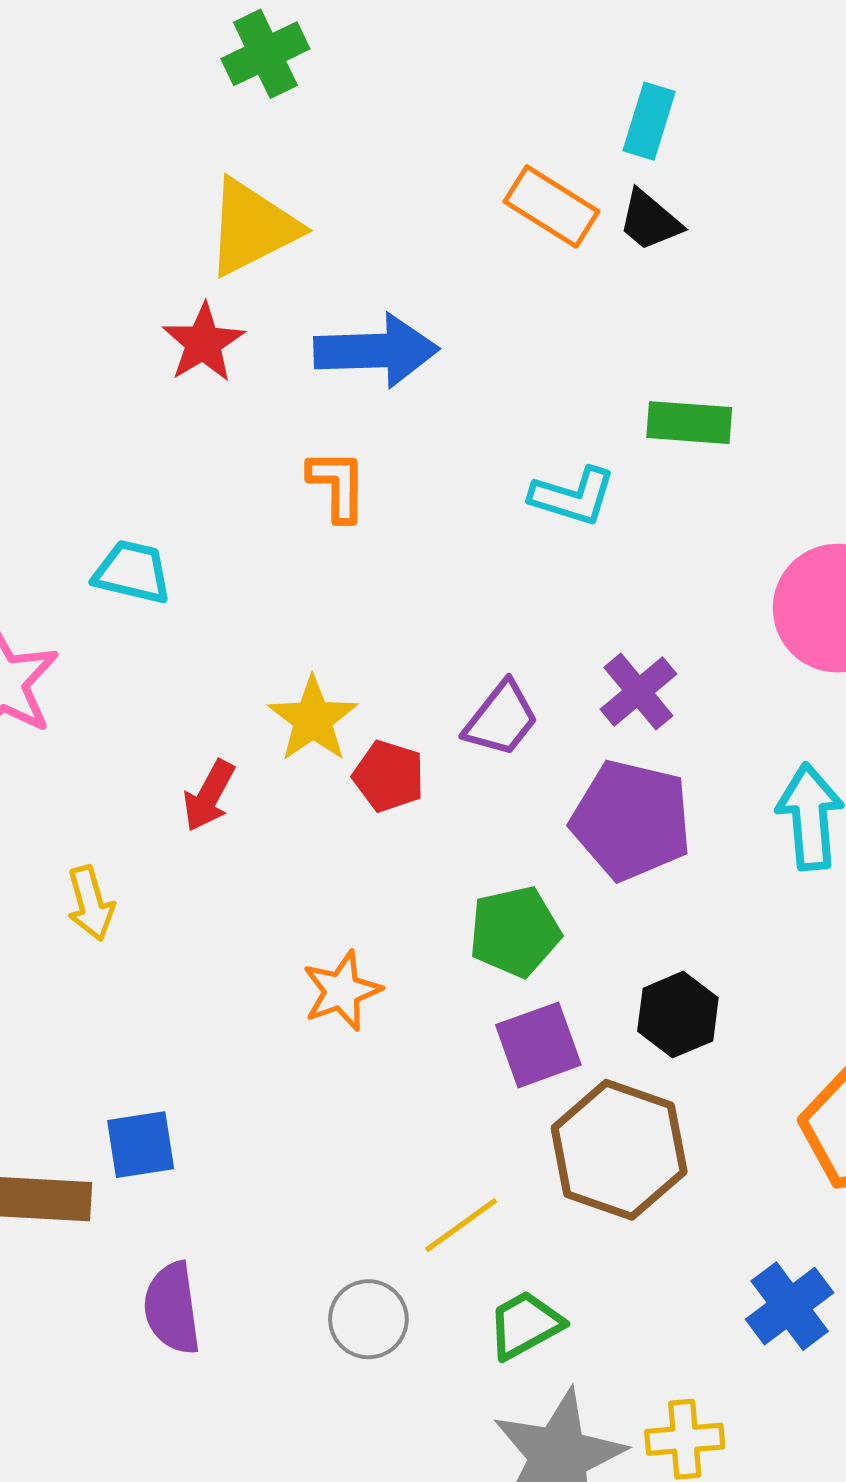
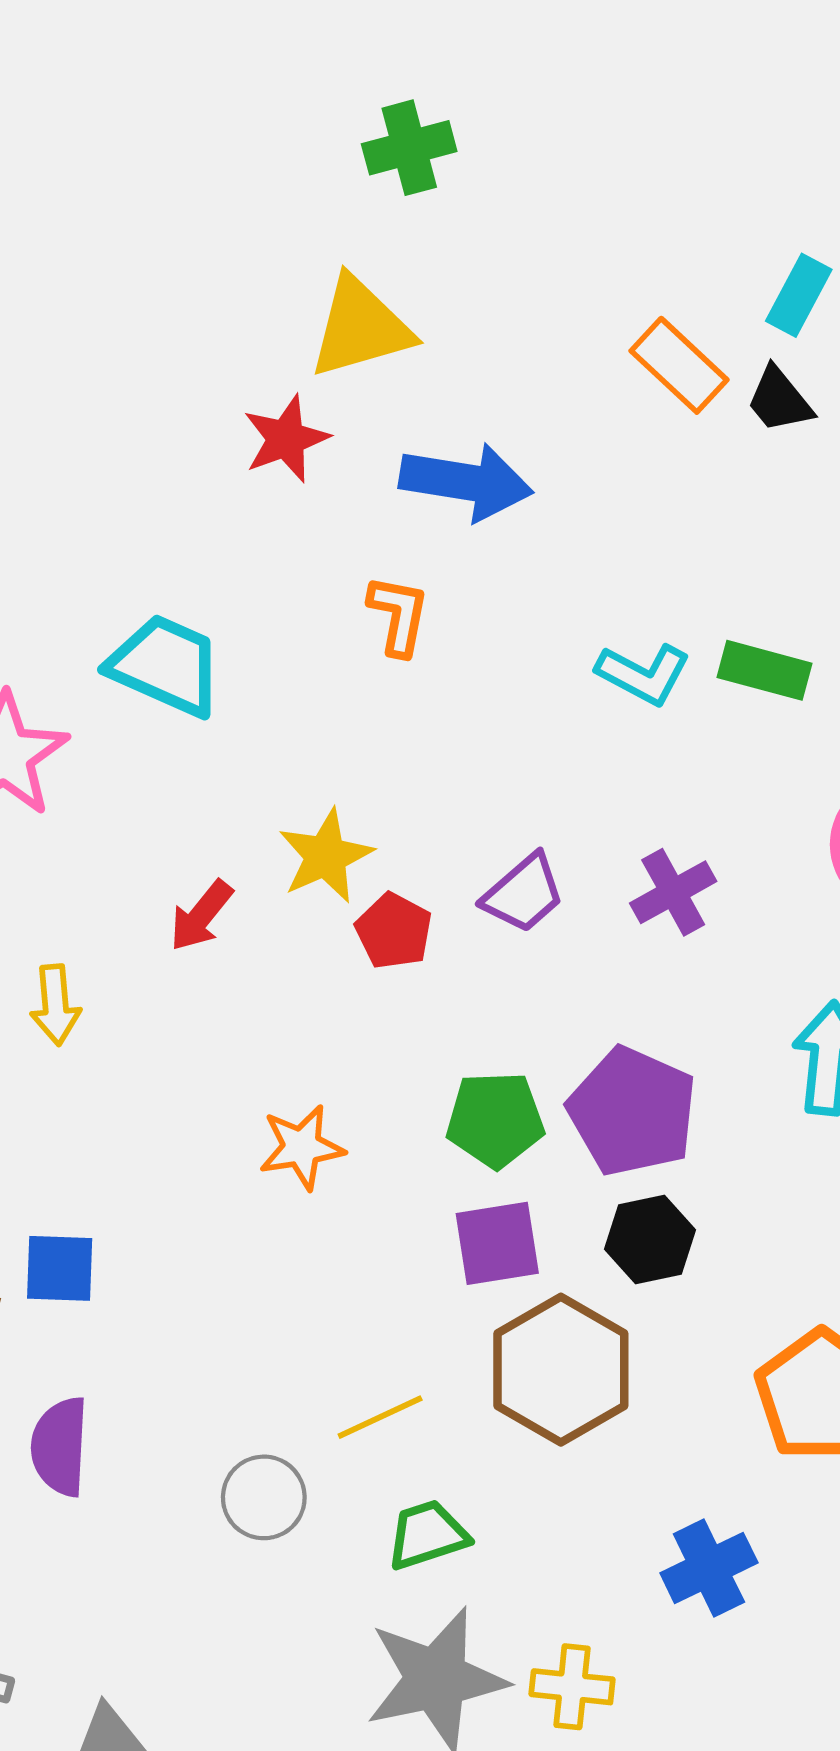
green rectangle: (689, 423) -> (764, 670), moved
cyan trapezoid: (132, 572) -> (166, 665), size x1.4
purple pentagon: (631, 820) -> (632, 1111), moved

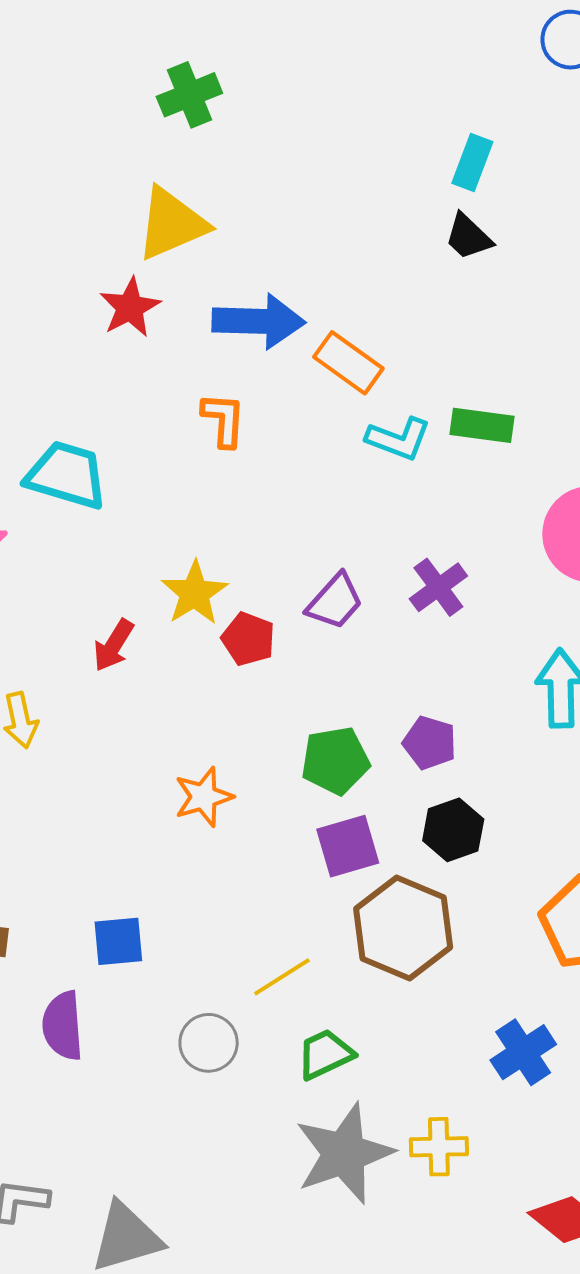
orange rectangle: (679, 365) -> (348, 363), moved
purple pentagon: (632, 1111) -> (430, 743), size x0.6
blue square: (60, 1268) -> (118, 941), moved

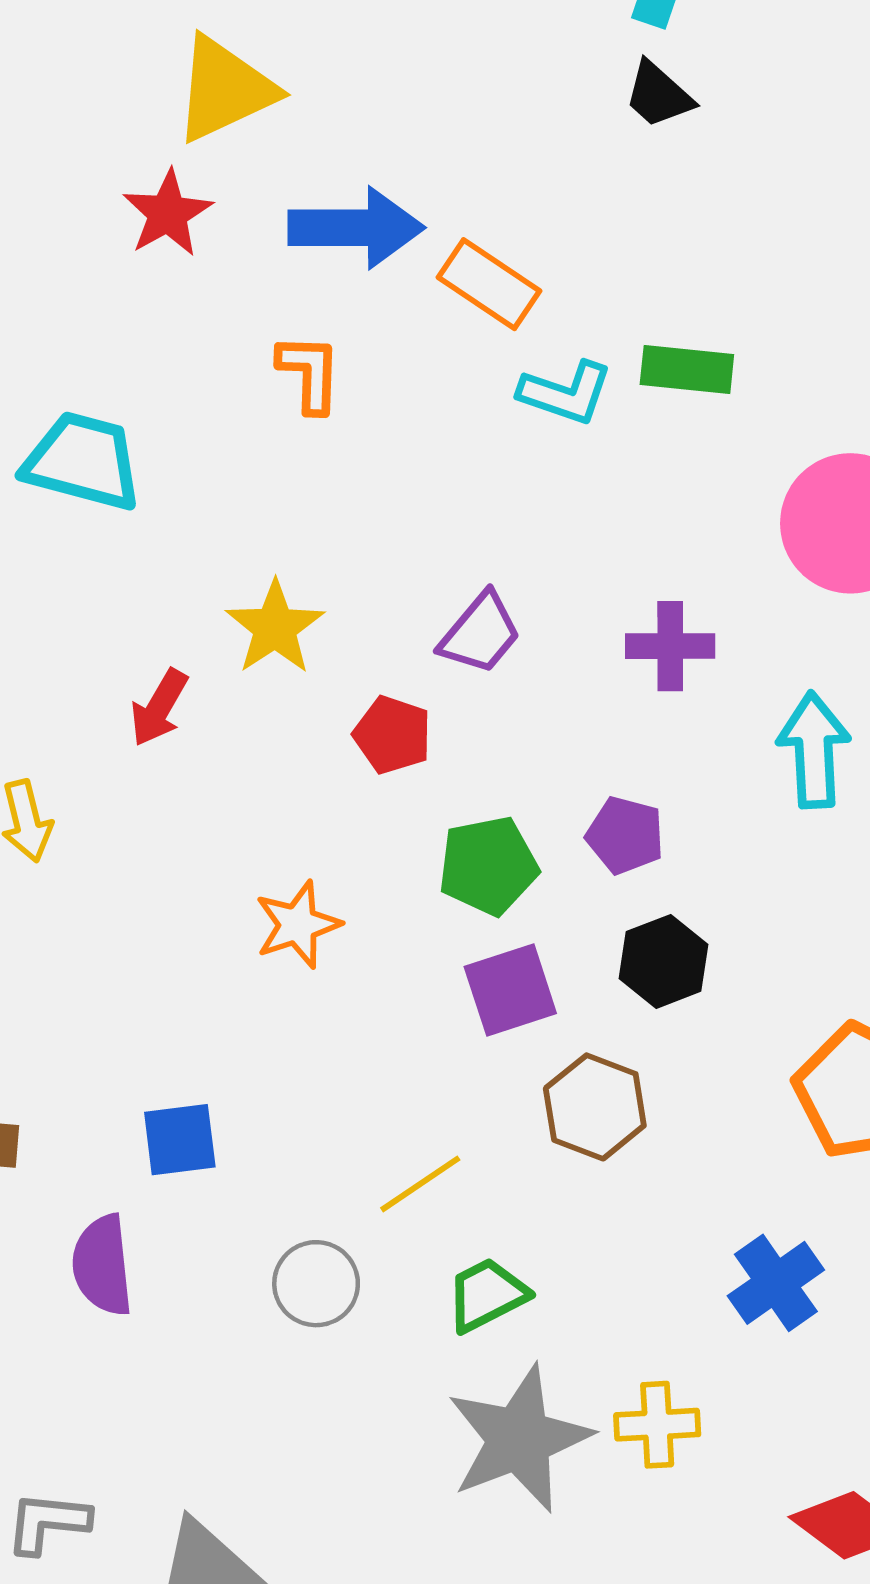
purple cross: (438, 587) -> (670, 646), moved, turned 38
red pentagon: (248, 639) -> (392, 735), moved
brown hexagon: (403, 928) -> (595, 1107), size x0.7

